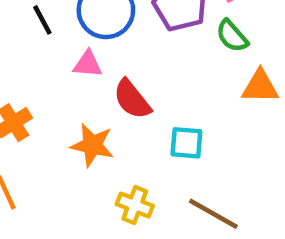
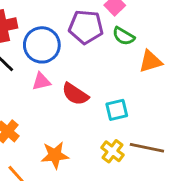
orange star: (92, 145) -> (55, 155), moved
yellow cross: (135, 205) -> (112, 151), moved, turned 35

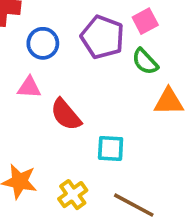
blue circle: (42, 45) -> (43, 43), size x0.7
yellow cross: (112, 151) -> (73, 195), moved

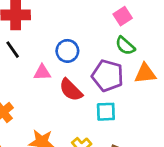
purple pentagon: (103, 37) -> (108, 76), moved
blue circle: (43, 43) -> (67, 51), moved

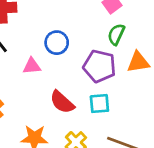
green semicircle: (125, 46) -> (116, 34), turned 75
red semicircle: (71, 90) -> (62, 102), moved

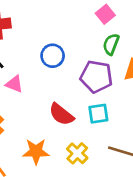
pink triangle: (32, 66) -> (14, 84), moved, turned 30

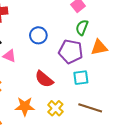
cyan square: (98, 114) -> (81, 78), moved

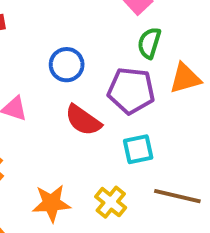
cyan square: (81, 78) -> (138, 149), moved
red semicircle: (44, 79) -> (83, 120), moved

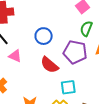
cyan square: (138, 149) -> (68, 87), moved

